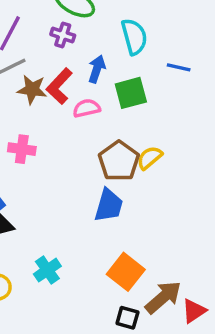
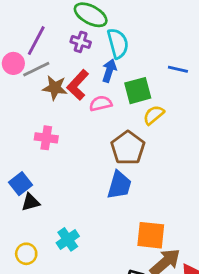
cyan semicircle: (134, 37) -> (118, 43), moved
yellow semicircle: (150, 158) -> (154, 115), moved
orange square: (126, 272) -> (151, 235), moved, turned -32

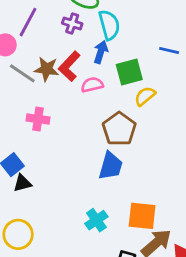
gray line: (36, 69) -> (22, 73), moved, turned 60
cyan cross: (68, 239) -> (96, 220), moved
yellow circle: (26, 254) -> (18, 234), size x1.4

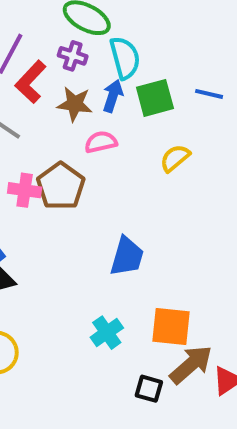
red L-shape: (69, 66) -> (31, 82), moved
brown star: (47, 69) -> (75, 104), moved
green square: (129, 72) -> (155, 98), moved
brown pentagon: (119, 129) -> (61, 186), moved

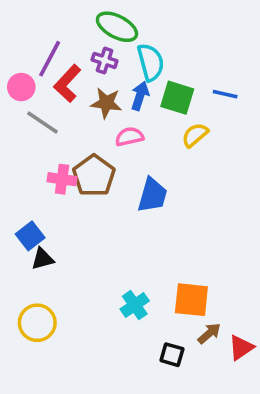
green square: (155, 98) -> (177, 98), turned 32
yellow semicircle: (175, 158) -> (195, 135), moved
blue trapezoid: (127, 256) -> (152, 195), moved
brown arrow: (191, 365) -> (209, 333), size x0.6

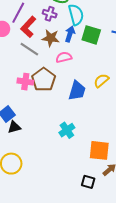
gray line: (43, 122) -> (29, 49), moved
yellow semicircle: (195, 135) -> (101, 81), moved
cyan cross: (135, 305) -> (67, 130), moved

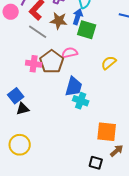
green square: (91, 35) -> (87, 30), moved
pink semicircle: (64, 57) -> (70, 53), moved
blue trapezoid: (77, 91) -> (74, 87), moved
cyan cross: (67, 130) -> (81, 101), moved, turned -35

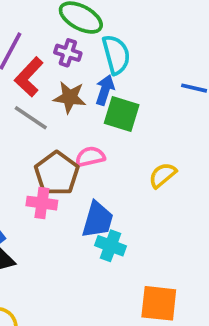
pink cross: (34, 64) -> (42, 203), moved

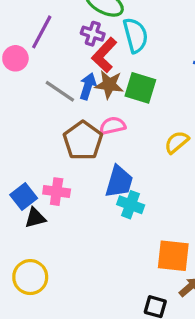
red L-shape: (29, 77) -> (104, 55), moved
blue arrow: (105, 90) -> (88, 86), moved
brown star: (70, 97) -> (109, 85), moved
pink cross: (42, 203) -> (57, 192), moved

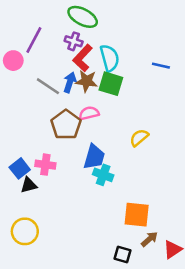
cyan semicircle: (135, 35) -> (110, 58), moved
yellow semicircle: (177, 142) -> (139, 138), moved

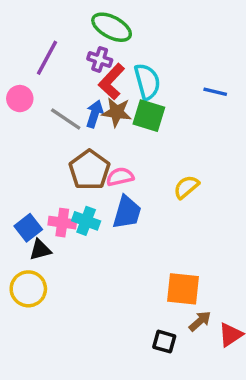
pink circle: (13, 61) -> (20, 99), moved
pink semicircle: (89, 113) -> (120, 177), moved
cyan cross: (103, 175) -> (86, 221), moved
yellow circle: (25, 231) -> (28, 289), moved

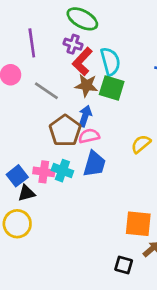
purple line: (47, 58) -> (32, 43), turned -36
blue arrow: (95, 114) -> (85, 116), moved

